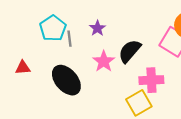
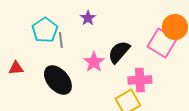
purple star: (97, 28) -> (88, 18), moved

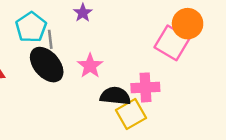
black semicircle: (119, 52) -> (115, 96), moved, turned 55
black ellipse: (58, 80) -> (47, 65), moved

